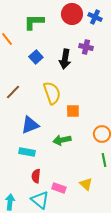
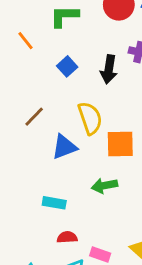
orange square: (73, 111) -> (120, 144), size x1.5
blue triangle: (30, 125) -> (64, 147), moved
red semicircle: (36, 176) -> (67, 237), turned 80

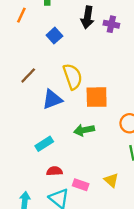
orange line: (25, 41) -> (21, 15), turned 63
black arrow: (109, 69) -> (87, 17), moved
cyan rectangle: (54, 203) -> (44, 144), turned -42

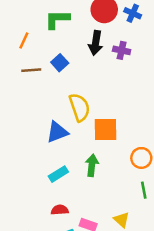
brown line: (28, 75) -> (31, 70), moved, turned 42
green arrow: (84, 130) -> (92, 165), turned 108
cyan rectangle: (44, 144) -> (58, 174), moved

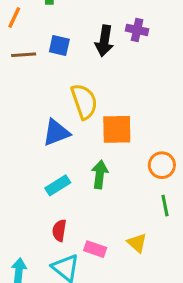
black arrow: (96, 43) -> (104, 41), moved
blue square: (60, 63) -> (59, 45), turned -35
red semicircle: (60, 210) -> (59, 230), turned -77

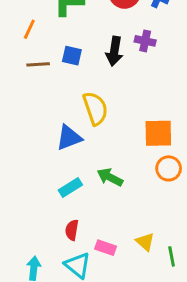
orange square: (117, 129) -> (158, 133), moved
green arrow: (100, 174) -> (110, 177), turned -70
green line: (165, 206) -> (172, 256), moved

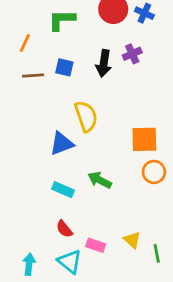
purple cross: (145, 41) -> (132, 54), turned -36
cyan rectangle: (70, 188) -> (63, 190), turned 55
red semicircle: (72, 230) -> (64, 229), turned -48

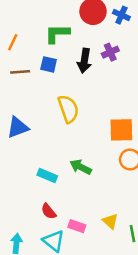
green L-shape: (62, 20) -> (57, 34), moved
blue triangle: (62, 143) -> (18, 127), moved

